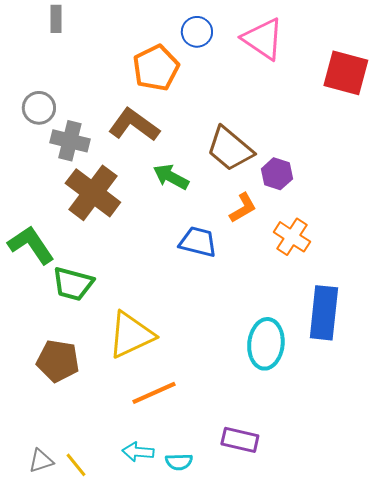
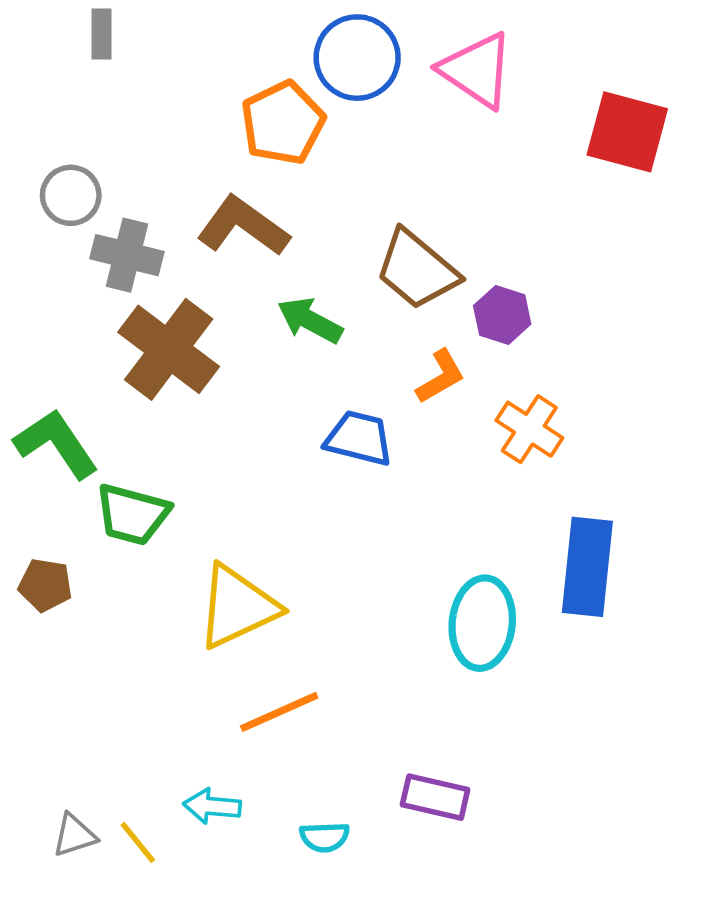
blue circle: (197, 32) -> (357, 58), size x1.5
brown pentagon: (58, 361) -> (45, 585), moved, size x0.7
cyan arrow: (138, 452) -> (212, 806), moved

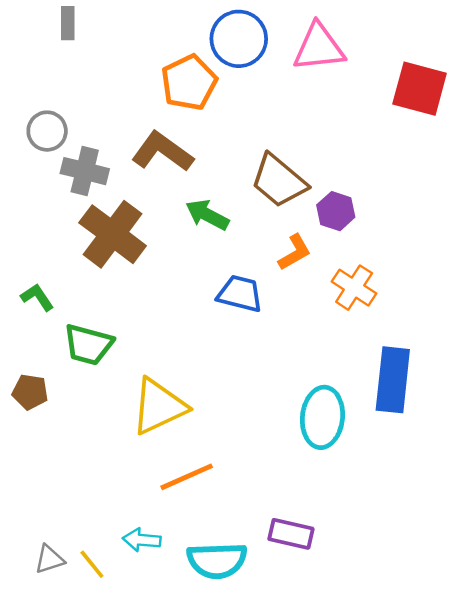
pink triangle: (477, 70) -> (319, 47), turned -40
green L-shape: (56, 444) -> (37, 297), size x0.6
cyan semicircle: (324, 837) -> (217, 561), size x1.8

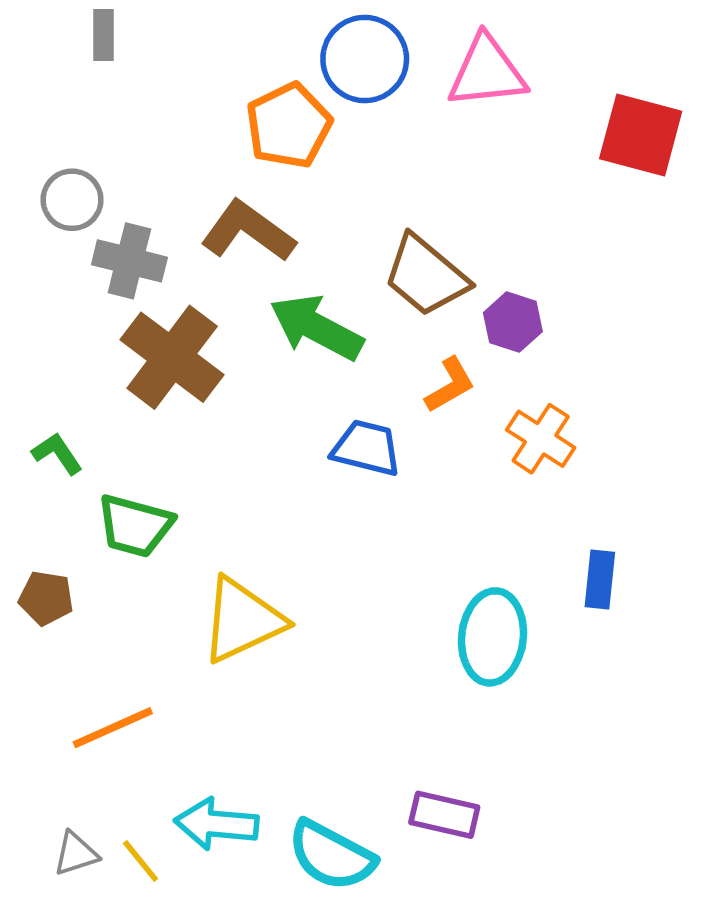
green arrow: (207, 215) -> (317, 328), size x1.4
blue rectangle: (393, 380) -> (600, 580), size x0.6
orange line: (187, 477) -> (113, 728), moved
cyan arrow: (142, 540) -> (217, 824), size x1.4
cyan semicircle: (217, 561) -> (331, 856), turned 30

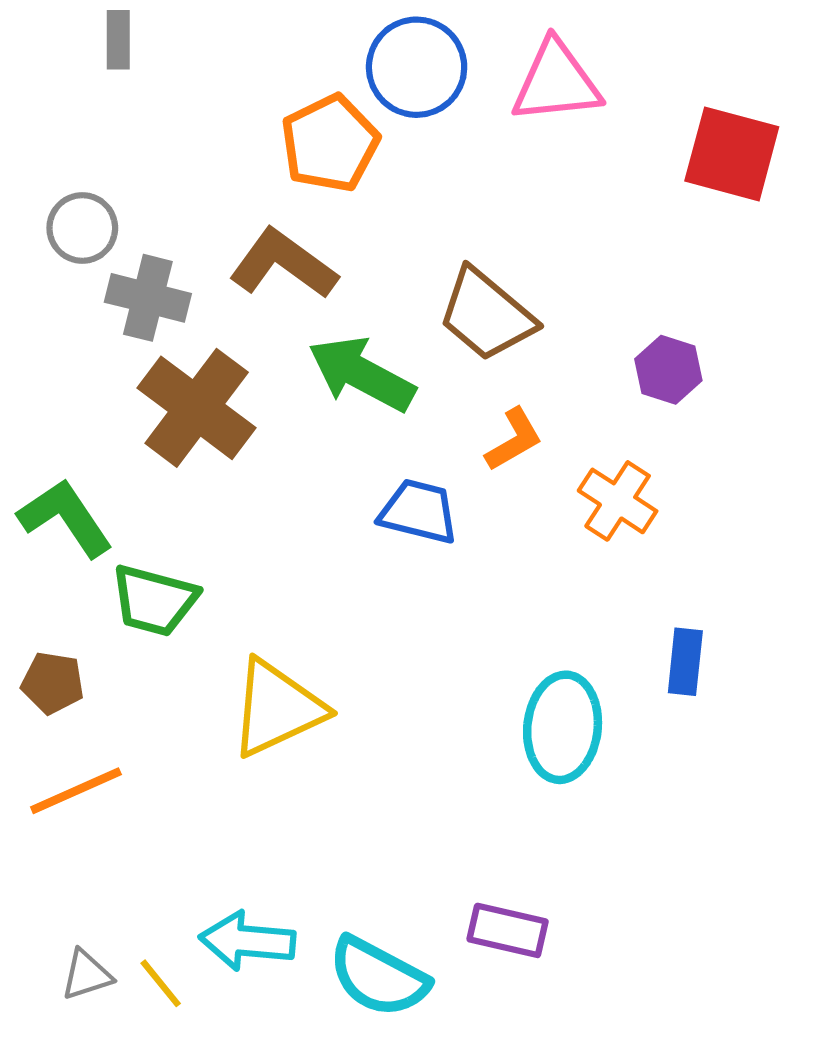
purple hexagon: (513, 322) -> (668, 370), moved
green L-shape: (57, 454) -> (65, 518), size x1.6
orange line: (113, 728) -> (76, 791), moved

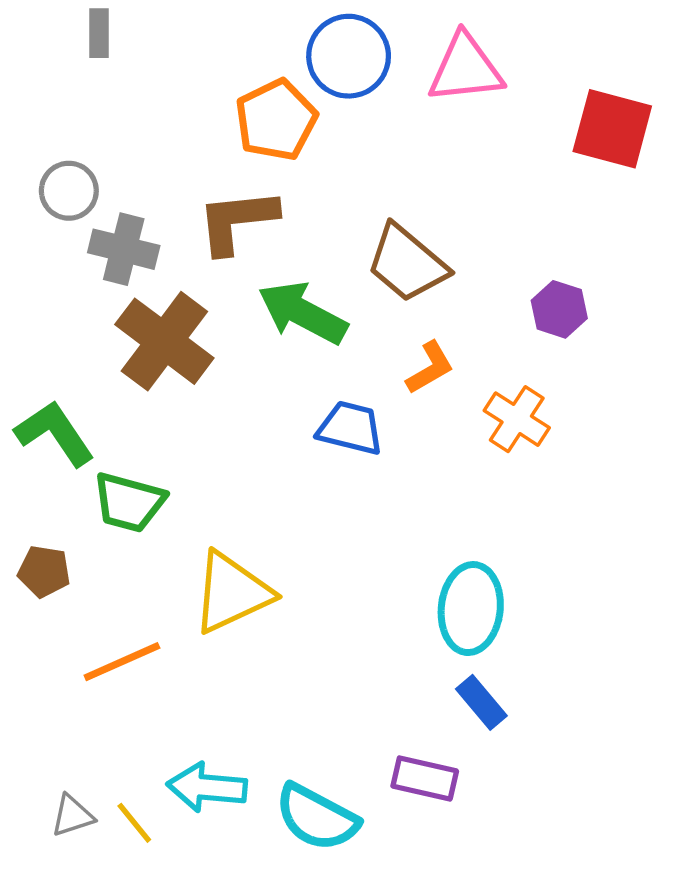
brown L-shape: (283, 264) -> (237, 221), turned -42
blue rectangle: (685, 662) -> (481, 702), moved, turned -46
orange line: (76, 791) -> (122, 662), moved

